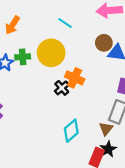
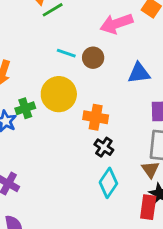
brown circle: (104, 43) -> (93, 58), moved
black cross: (62, 88) -> (104, 147), moved

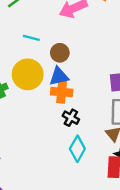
brown circle: (93, 58) -> (60, 53), moved
blue triangle: (139, 73) -> (59, 76), moved

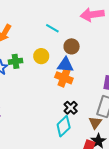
yellow circle: (28, 74) -> (41, 56), size x0.6
black cross: (71, 118) -> (71, 108), moved

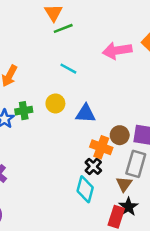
brown circle: (72, 46) -> (120, 135), moved
orange cross: (64, 78) -> (101, 147), moved
cyan diamond: (64, 126) -> (85, 189), turned -30

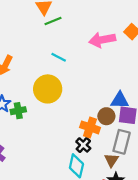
yellow circle: (55, 103) -> (48, 89), size x1.6
green cross: (24, 111) -> (18, 111), moved
blue triangle: (86, 114) -> (120, 100), moved

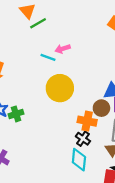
pink arrow: (102, 40) -> (63, 49), moved, size x0.6
yellow circle: (48, 89) -> (60, 88), moved

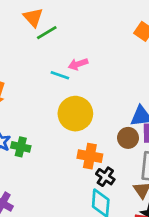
green cross: (16, 114) -> (21, 147), turned 32
orange cross: (87, 121) -> (90, 156), moved

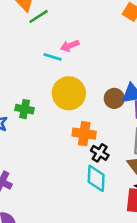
brown circle: (128, 138) -> (114, 98), moved
green cross: (21, 147) -> (25, 109), moved

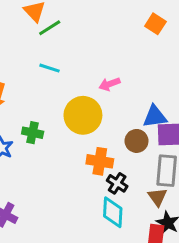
pink arrow: (70, 46) -> (110, 84), moved
cyan line: (53, 57) -> (50, 68), moved
brown circle: (114, 98) -> (137, 141), moved

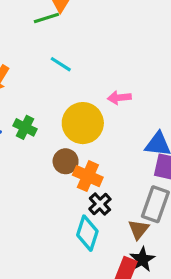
green line: (50, 28) -> (46, 18), moved
brown circle: (137, 141) -> (66, 161), moved

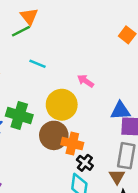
pink arrow: (119, 98) -> (86, 81), turned 49
green cross: (25, 127) -> (19, 115), size x1.5
brown circle: (66, 161) -> (54, 135), size x1.5

